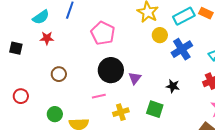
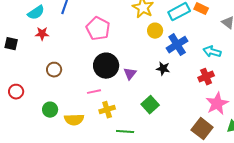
black star: (173, 86) -> (163, 69), moved
green square: (155, 109) -> (150, 105), turned 30
yellow cross: (121, 112) -> (107, 110), moved

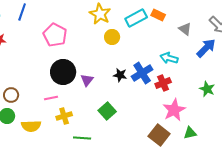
blue cross: (177, 45) -> (142, 73), moved
brown circle: (54, 70) -> (11, 95), moved

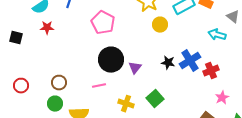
cyan arrow: (169, 58) -> (217, 35), moved
pink star: (174, 110) -> (222, 98), size x0.6
yellow cross: (64, 116) -> (126, 104), moved, turned 35

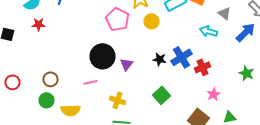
pink pentagon: (103, 23) -> (118, 19), moved
green square: (155, 99) -> (162, 95), moved

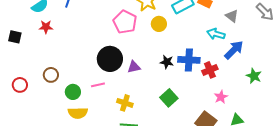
blue arrow: (246, 32) -> (234, 50), moved
blue cross: (182, 57) -> (189, 60), turned 35
purple triangle: (126, 64) -> (134, 67), turned 40
brown circle: (50, 79) -> (51, 75), moved
green circle: (46, 100) -> (73, 92), moved

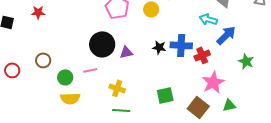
pink star: (221, 97) -> (213, 82), size x1.6
green square: (169, 98) -> (165, 95), moved, turned 30

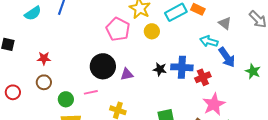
red star: (38, 12) -> (44, 58), moved
blue arrow: (226, 35) -> (227, 57), turned 100
green star: (246, 61) -> (253, 71), moved

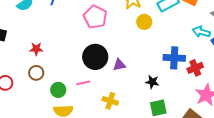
pink pentagon: (118, 29) -> (95, 17), moved
black star: (160, 69) -> (152, 82), moved

